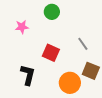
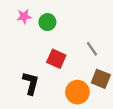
green circle: (52, 12) -> (47, 22), moved
pink star: (22, 27) -> (24, 16), moved

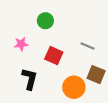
pink star: (24, 16) -> (21, 44), moved
gray line: (92, 49) -> (88, 46), turned -32

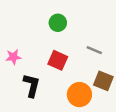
green circle: (45, 21) -> (58, 23), moved
pink star: (21, 44) -> (13, 57), moved

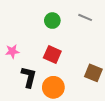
gray line: (94, 50) -> (85, 17), moved
orange circle: (79, 95) -> (53, 87), moved

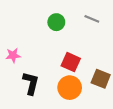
red square: (52, 54) -> (71, 62), moved
orange circle: (53, 87) -> (70, 88), moved

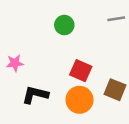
gray line: (92, 19) -> (116, 19), moved, turned -32
black L-shape: (31, 83) -> (35, 95), turned -90

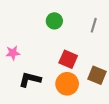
gray line: (116, 19) -> (94, 25), moved, turned -64

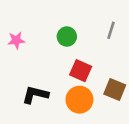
green circle: (54, 21) -> (67, 37), moved
pink star: (13, 53) -> (16, 40), moved

